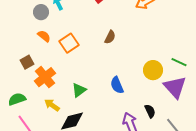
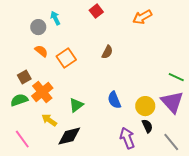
yellow circle: (153, 70) -> (145, 106), moved
green semicircle: (17, 99) -> (19, 100), moved

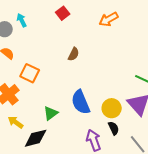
orange square: (66, 58) -> (30, 73), moved, turned -30
blue semicircle: (114, 100) -> (81, 102), size x1.4
green triangle: (76, 105) -> (51, 113), moved

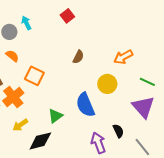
orange arrow: (109, 19) -> (123, 57), moved
yellow circle: (112, 108) -> (107, 84), moved
yellow arrow: (16, 122) -> (20, 125), turned -70

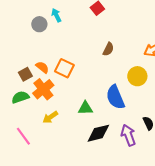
orange semicircle: (12, 56) -> (42, 67), moved
green triangle: (55, 116) -> (85, 108), turned 35
black diamond: (40, 141) -> (98, 133), moved

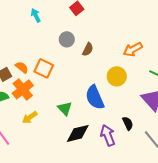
gray circle: (39, 24) -> (67, 39), moved
green triangle: (85, 108) -> (65, 108), turned 49

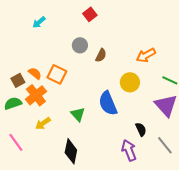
cyan arrow: (36, 15) -> (39, 22), moved, turned -104
black diamond: (78, 133) -> (71, 151), moved, turned -65
purple arrow: (108, 135) -> (129, 150), moved

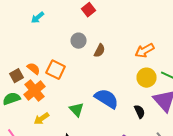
yellow circle: (130, 82) -> (147, 78), moved
blue semicircle: (108, 103) -> (107, 99), turned 145
black semicircle: (141, 129) -> (140, 112), moved

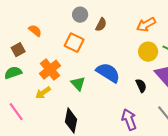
orange semicircle: (34, 69) -> (35, 31), moved
orange square: (56, 70) -> (74, 43), moved
orange cross: (35, 91) -> (50, 70), moved

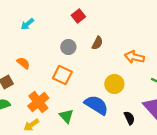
brown semicircle: (101, 25) -> (97, 43), moved
orange arrow: (146, 25) -> (134, 57), turned 42
yellow circle: (148, 52) -> (114, 84), moved

